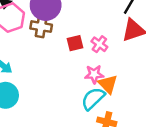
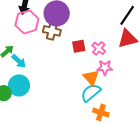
pink star: (94, 74) -> (105, 68), moved
orange triangle: (108, 84) -> (91, 78), moved

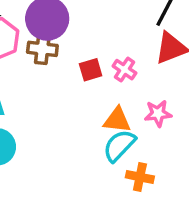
pink star: (105, 68) -> (158, 113), moved
orange triangle: (91, 78) -> (117, 120), turned -36

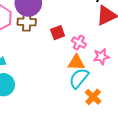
pink cross: (124, 70) -> (79, 43), moved
orange cross: (140, 177) -> (93, 97), turned 35

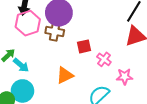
orange triangle: (76, 63) -> (65, 75), moved, turned -36

